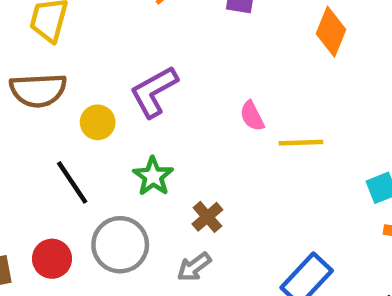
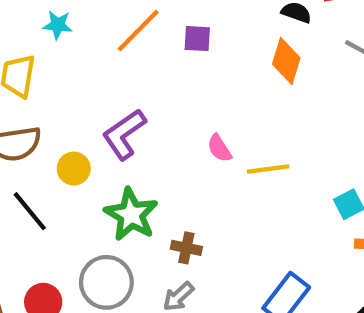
green star: (153, 176) -> (131, 215), size x1.4
black line: (72, 182) -> (30, 211), moved
brown cross: (207, 217) -> (186, 248), turned -32

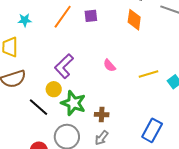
yellow circle: (74, 169) -> (54, 89), moved
yellow line: (268, 169) -> (148, 74), moved
black line: (30, 211) -> (38, 107), moved

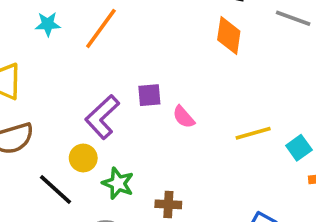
purple square: (91, 16) -> (149, 95), moved
cyan star: (25, 20) -> (48, 24), moved
green star: (73, 103) -> (118, 183), size x0.7

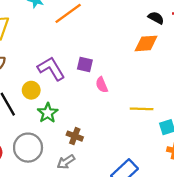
orange diamond: (229, 36) -> (146, 43), turned 60
purple L-shape: (102, 117) -> (51, 69), turned 84

